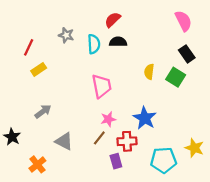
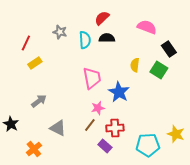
pink semicircle: (183, 21) -> (147, 27), moved, turned -42
blue star: (145, 118) -> (119, 92), moved
purple rectangle: (116, 161) -> (105, 146), turned -32

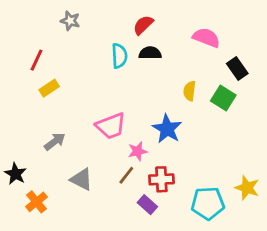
gray star: (60, 32) -> (70, 21), moved
pink trapezoid: (92, 78) -> (111, 126), moved, turned 80
orange cross: (34, 149) -> (36, 202), moved

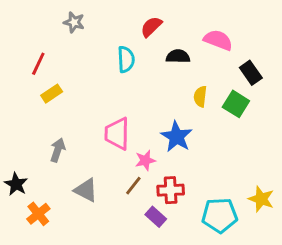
black semicircle: (150, 53) -> (178, 56), moved
pink trapezoid: (111, 126) -> (117, 134), turned 112
gray arrow: (55, 141) -> (58, 150), turned -35

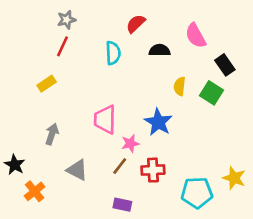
gray star: (74, 22) -> (67, 20), turned -30
pink semicircle: (218, 40) -> (196, 36), turned -140
red line: (38, 64) -> (63, 46), moved
purple rectangle: (156, 217) -> (122, 205), moved, turned -30

